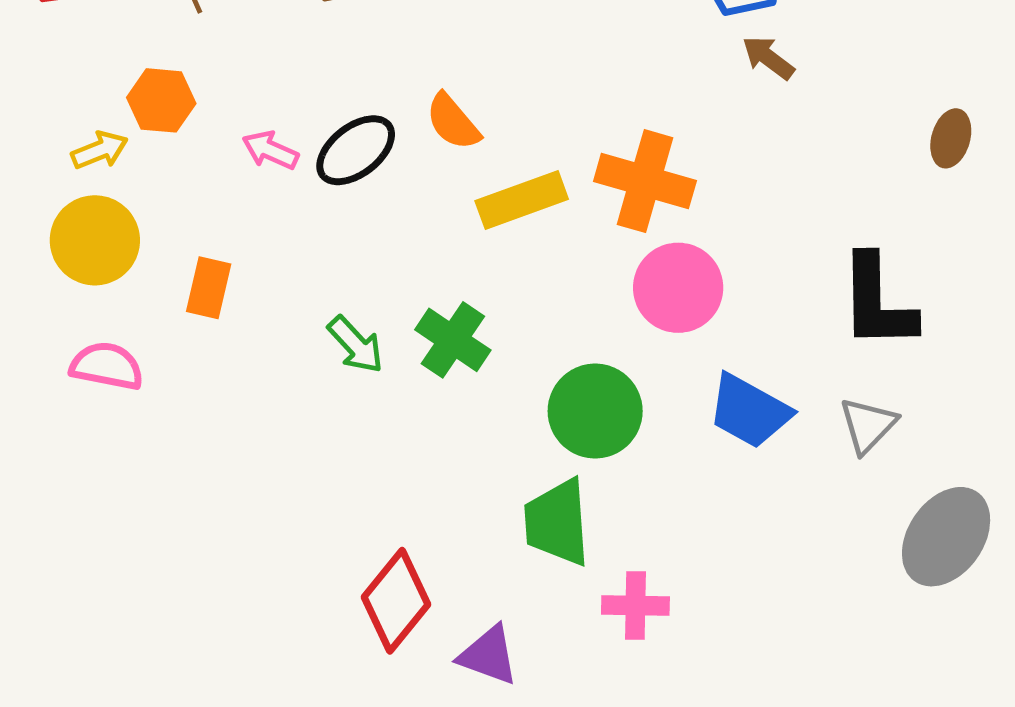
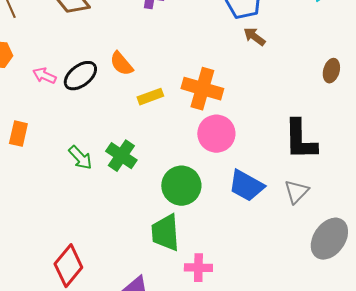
yellow rectangle: (522, 200) -> (150, 97), size x0.7
red diamond: (396, 601) -> (68, 266), moved

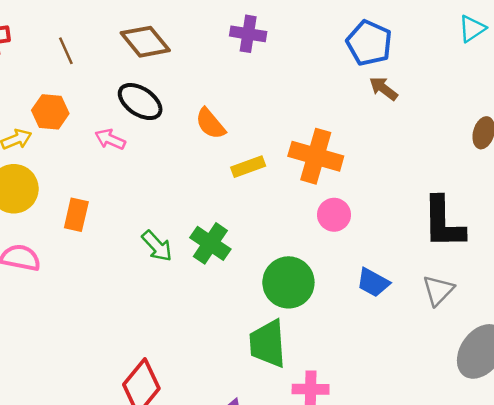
black ellipse: (80, 76) -> (140, 102), moved, turned 72
pink circle: (216, 134) -> (334, 215), size x0.7
blue trapezoid: (246, 186) -> (373, 282), size x0.7

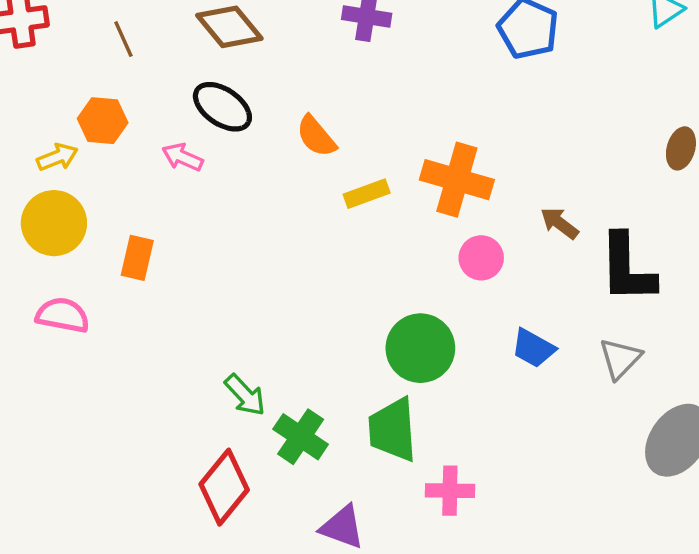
brown arrow: (383, 89) -> (559, 223), moved
green cross: (210, 243) -> (301, 437), moved
green arrow: (157, 246) -> (245, 395), moved

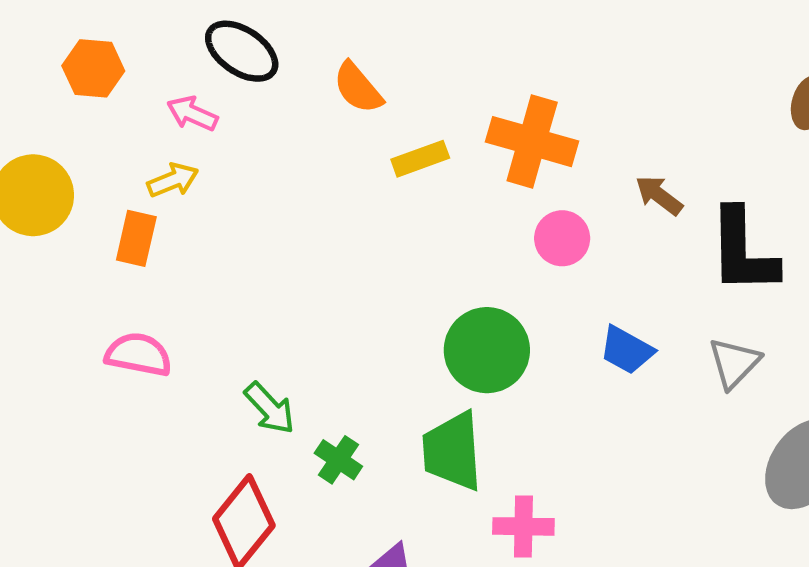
yellow arrow: (57, 157) -> (173, 180), moved
pink semicircle: (63, 315) -> (138, 354), moved
green cross: (301, 437) -> (338, 460), size x0.7

